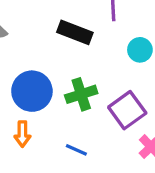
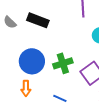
black rectangle: (75, 32) -> (38, 20), moved

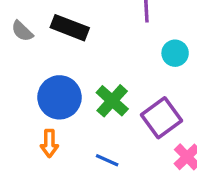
green cross: (63, 63) -> (112, 101), turned -30

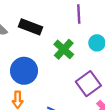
green cross: (112, 101) -> (64, 49), moved

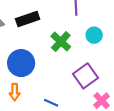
black rectangle: (30, 27) -> (28, 19), turned -40

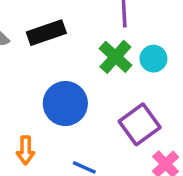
green cross: (61, 42) -> (115, 57), moved
blue circle: (21, 63) -> (65, 104), moved

